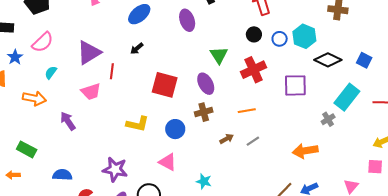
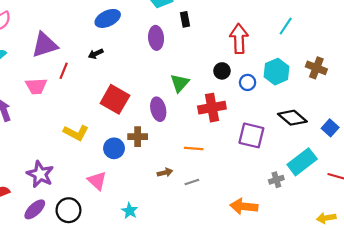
cyan hexagon: (304, 36) -> (276, 72), moved
brown cross: (204, 112) -> (138, 137), moved

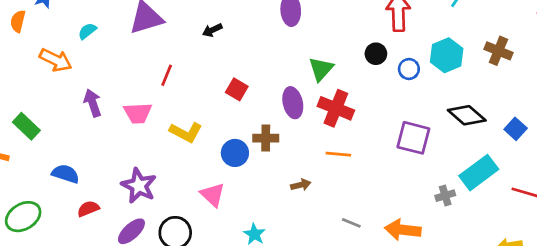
red line: (64, 71) -> (167, 75), moved
pink trapezoid: (36, 86) -> (138, 113), moved
red square: (115, 99) -> (237, 89), size x0.6
red cross: (212, 108) -> (336, 108), moved, turned 32
gray line: (192, 182) -> (351, 223), moved, turned 40

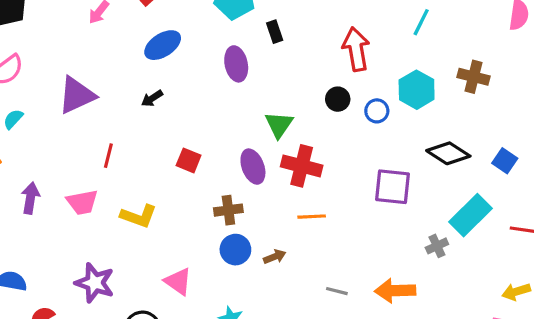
purple arrow: (93, 103) -> (30, 198), turned 36
blue circle: (235, 153) -> (235, 250), moved

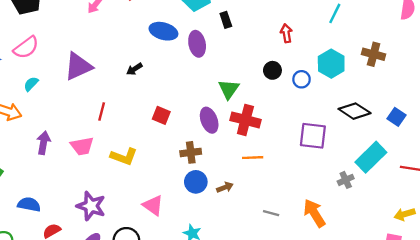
blue ellipse: (163, 45) -> (163, 31), moved, turned 48
red arrow: (356, 49) -> (286, 33), size x0.6
orange arrow: (395, 291) -> (314, 213), turned 60

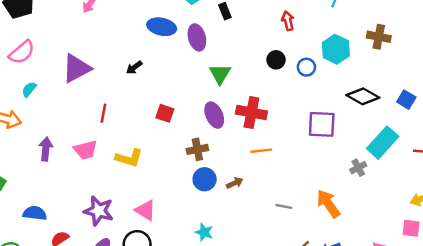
green triangle: (229, 89) -> (220, 74), moved
pink triangle: (153, 205) -> (145, 210), moved

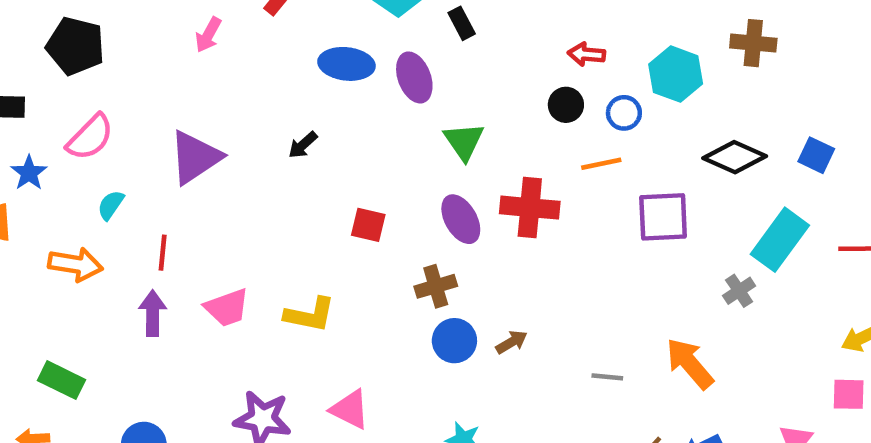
red arrow: (288, 21) -> (586, 54), moved, turned -66
red line: (103, 113) -> (163, 253), moved
orange line: (261, 151) -> (601, 164), moved

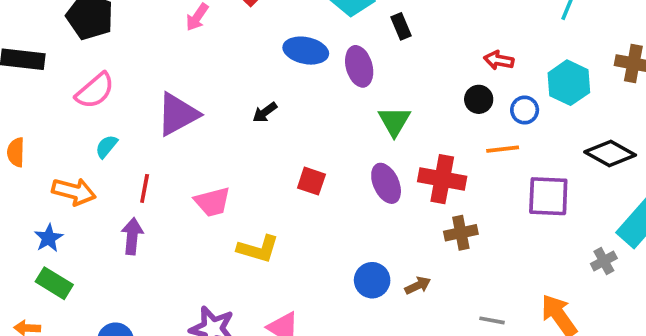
blue star: (29, 173) -> (49, 238), moved
brown cross: (436, 286) -> (461, 233), moved
pink trapezoid: (227, 308) -> (212, 202), moved

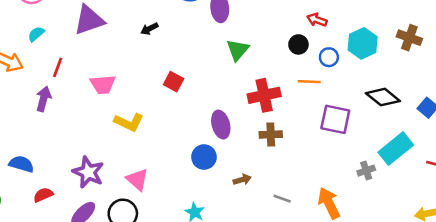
red cross: (442, 179) -> (264, 95), turned -32
purple ellipse: (386, 183) -> (221, 125), moved
brown arrow: (418, 285) -> (242, 180), moved

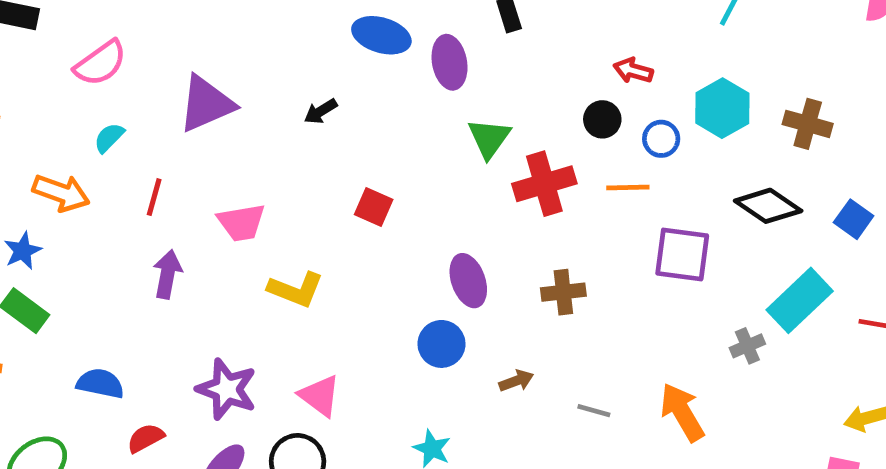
brown cross: (409, 38) -> (808, 124), moved
red cross: (264, 95) -> (544, 184), moved
purple arrow: (43, 99) -> (167, 274), moved

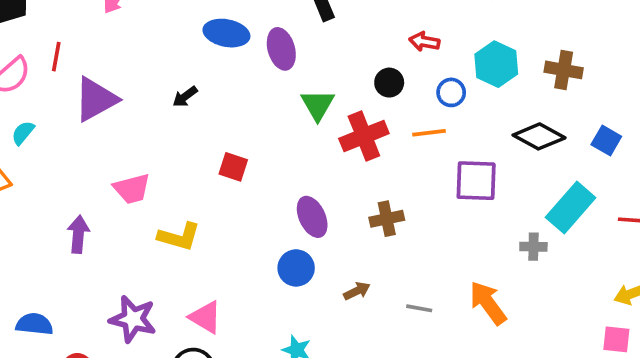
black circle: (602, 119) -> (389, 83), moved
red line: (154, 197) -> (56, 57), moved
gray cross: (747, 346) -> (533, 247), turned 30

